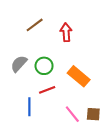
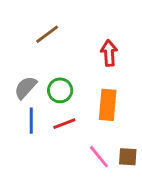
red arrow: (66, 32) -> (109, 53), moved
orange rectangle: (79, 76) -> (108, 105), turned 55
blue line: (29, 107) -> (31, 121), moved

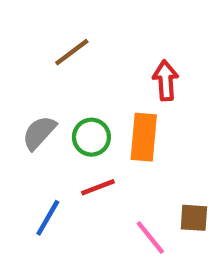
orange rectangle: (108, 105) -> (144, 137), moved
blue line: (31, 121) -> (48, 218), moved, turned 30
brown square: (128, 157) -> (194, 218), moved

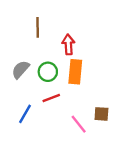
brown line: (72, 52) -> (38, 27), turned -54
red arrow: (166, 80) -> (68, 44), moved

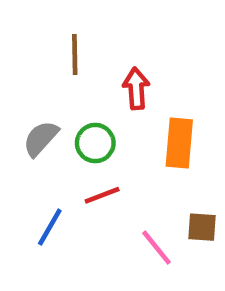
orange rectangle: (75, 72) -> (179, 143), moved

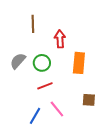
blue line: (50, 227) -> (35, 116), moved
pink line: (157, 248) -> (57, 109), moved

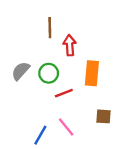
brown line: (33, 24) -> (50, 28), moved
red line: (45, 86) -> (64, 93), moved

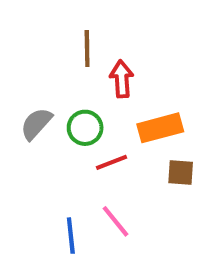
orange rectangle: (92, 73) -> (160, 128), turned 70
brown square: (104, 116) -> (181, 173), moved
blue line: (40, 135) -> (71, 236), turned -36

